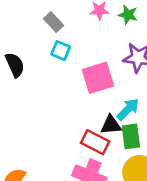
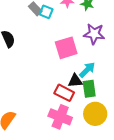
cyan square: (61, 51) -> (46, 12), moved

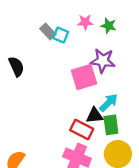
purple star: (94, 34) -> (103, 61), moved

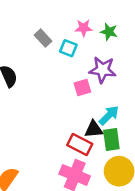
cyan square: (61, 35) -> (68, 48), moved
pink square: (84, 77) -> (82, 87), size x0.6

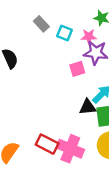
pink star: (84, 28) -> (89, 37), moved
red rectangle: (80, 145) -> (47, 144), moved

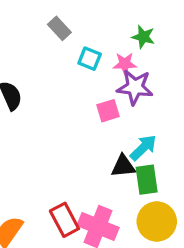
gray rectangle: (41, 24) -> (59, 28), moved
red rectangle: (47, 144) -> (64, 220), turned 35

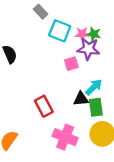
green star: (143, 37) -> (94, 34), moved
cyan square: (90, 59) -> (60, 31), size x1.5
red rectangle: (64, 220) -> (44, 106), moved

